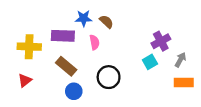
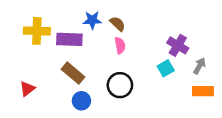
purple cross: (161, 41) -> (178, 45), turned -30
pink semicircle: (94, 42) -> (120, 45), moved
yellow cross: (29, 47) -> (37, 31), moved

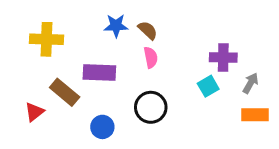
purple rectangle: (69, 39) -> (99, 73), moved
purple cross: (178, 45) -> (223, 57), turned -30
brown rectangle: (73, 73) -> (65, 92), moved

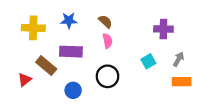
blue star: (116, 26) -> (69, 20), moved
purple cross: (223, 57) -> (163, 29), moved

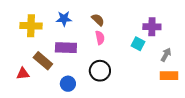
cyan square: (148, 61) -> (138, 44), moved, turned -32
red triangle: (25, 80) -> (23, 74), turned 32

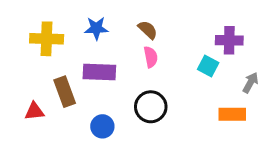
brown rectangle: (43, 61) -> (65, 92), turned 30
orange rectangle: (169, 76) -> (232, 114), moved

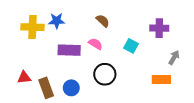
blue star: (96, 28) -> (57, 21), moved
pink semicircle: (151, 57) -> (95, 44), moved, turned -48
cyan square: (208, 66) -> (131, 46), moved
brown rectangle: (65, 92) -> (46, 88), moved

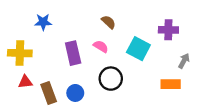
blue star: (57, 21) -> (43, 22), moved
yellow cross: (32, 27) -> (20, 53), moved
cyan square: (131, 46) -> (138, 49), size x1.5
purple rectangle: (69, 50) -> (73, 53), turned 75

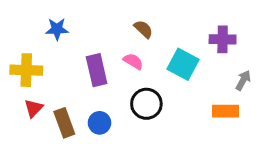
red triangle: (25, 82) -> (34, 108), turned -40

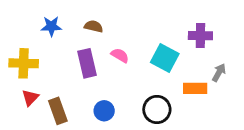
brown semicircle: (143, 29) -> (94, 26), moved, turned -30
black circle: (146, 104) -> (157, 109), moved
orange rectangle: (226, 111) -> (195, 88), moved
blue circle: (100, 123) -> (104, 111), moved

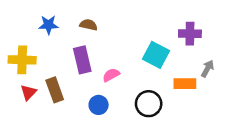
pink semicircle: (120, 55) -> (111, 75), moved, turned -60
brown rectangle: (58, 111) -> (55, 90), moved

